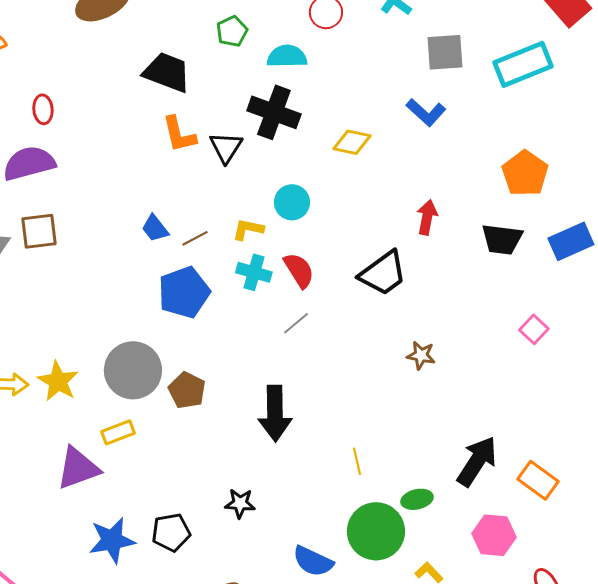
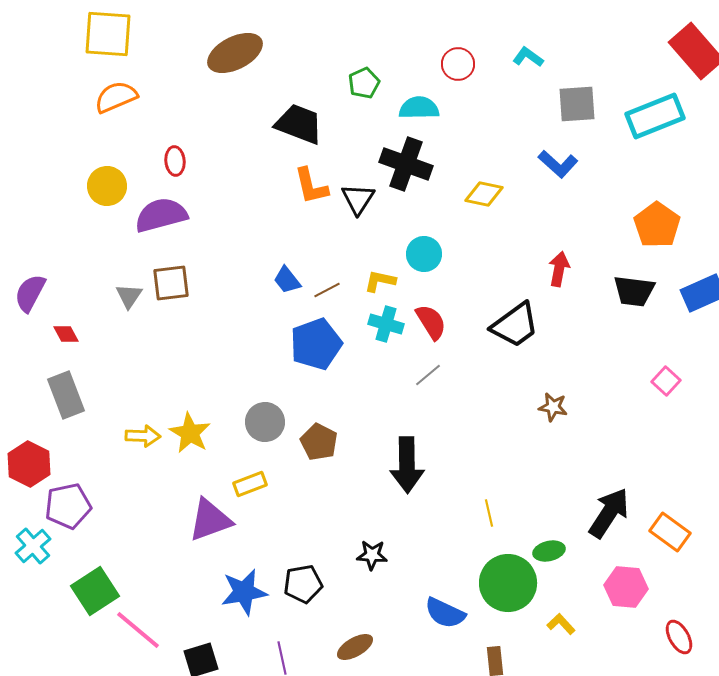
gray circle: (133, 370) -> (265, 422), size x0.7

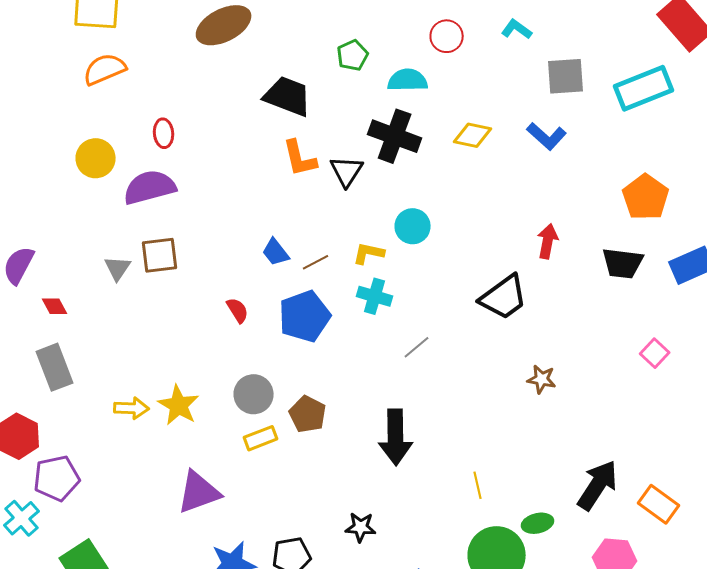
yellow diamond: (484, 194) -> (473, 135), moved
red semicircle: (431, 322) -> (238, 310), moved, size x0.7
yellow rectangle: (250, 484) -> (261, 438), moved

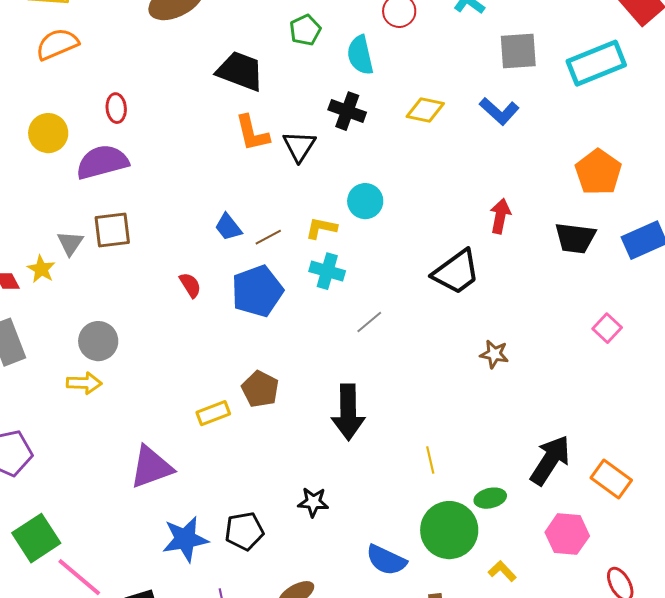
cyan semicircle: (408, 80) -> (360, 55), turned -102
black cross: (395, 136) -> (347, 111), size x0.7
gray circle: (254, 394) -> (98, 341), moved
yellow star: (179, 405) -> (41, 269), moved, size x0.7

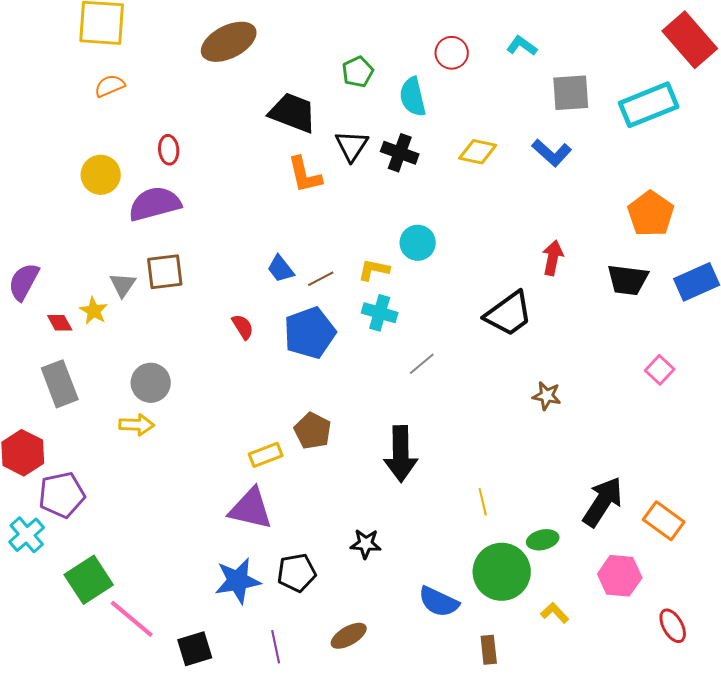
orange semicircle: (57, 44) -> (110, 86), size x0.7
black triangle: (299, 146) -> (352, 146), moved
purple triangle: (151, 467) -> (251, 509), moved, turned 33

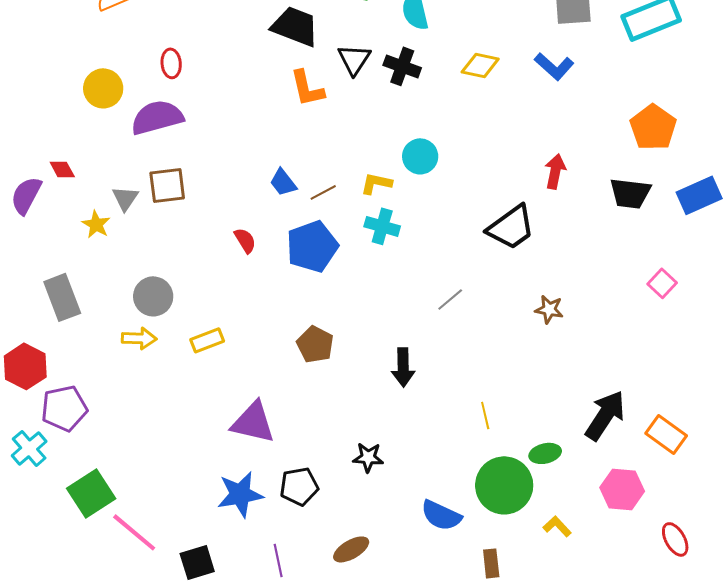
red diamond: (60, 323) -> (62, 169), moved
gray line: (422, 364) -> (450, 299), moved
black arrow: (401, 454) -> (403, 367), size x0.7
yellow rectangle: (266, 455) -> (207, 340), moved

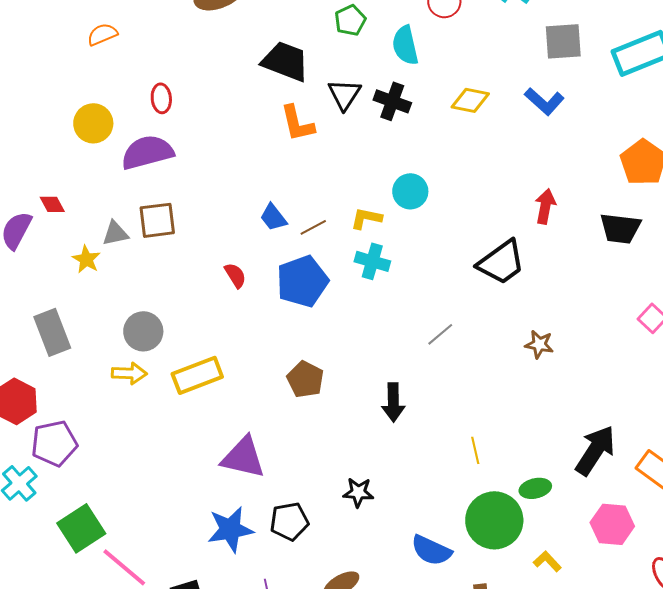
gray triangle: (125, 198) -> (115, 233), turned 44
yellow rectangle: (207, 340) -> (197, 375), size x1.5

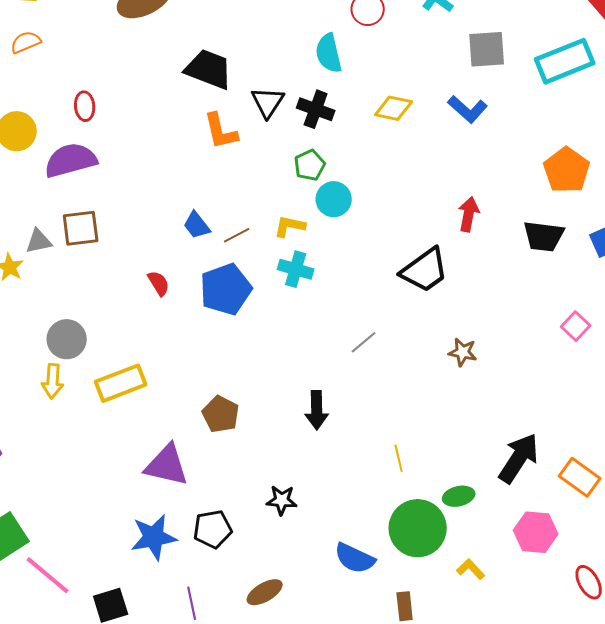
green pentagon: (350, 20) -> (310, 165), moved
yellow arrow: (129, 373) -> (53, 381), turned 92
brown pentagon: (305, 379) -> (221, 414), moved

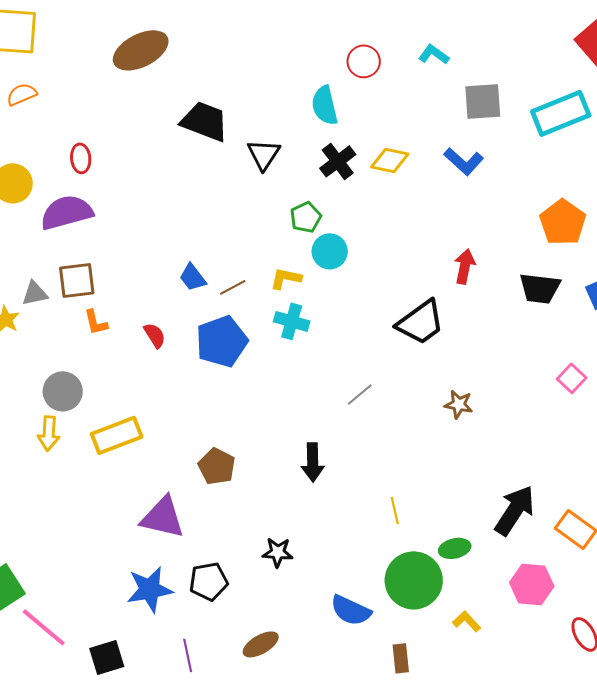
black cross: (316, 109) -> (338, 161), moved, turned 33
orange L-shape: (221, 131) -> (96, 322), moved, size x0.7

